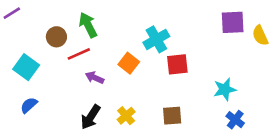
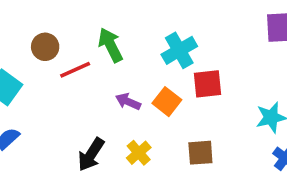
green arrow: (88, 25) -> (110, 45), moved
orange square: (129, 63) -> (167, 102), moved
purple arrow: (95, 78) -> (128, 102), moved

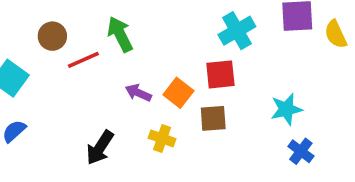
cyan cross: (179, 50) -> (237, 31), moved
yellow cross: (139, 153) -> (162, 138), moved, turned -30
brown square: (200, 153) -> (213, 118), moved

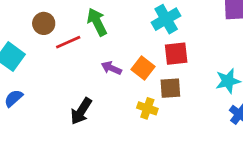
cyan cross: (237, 31) -> (166, 19), moved
yellow cross: (162, 138) -> (147, 108), moved

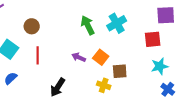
green arrow: (97, 22) -> (88, 25), moved
red line: (68, 42) -> (38, 55), moved, turned -66
red square: (176, 54) -> (153, 39), moved

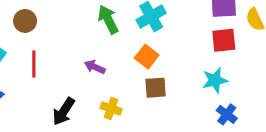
red square: (153, 39) -> (224, 40), moved
orange square: (101, 57) -> (147, 57), moved
yellow cross: (104, 85) -> (111, 108), moved

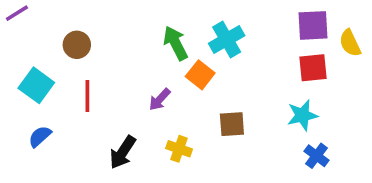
orange square: (147, 57) -> (200, 75), moved
purple arrow: (95, 67) -> (160, 99), turned -72

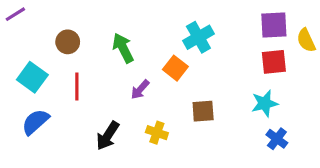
green arrow: (176, 43) -> (123, 48), moved
blue semicircle: (40, 136) -> (35, 122), size x1.4

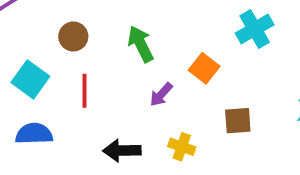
cyan cross: (198, 37) -> (255, 29), moved
blue semicircle: (35, 122) -> (34, 134), turned 40
black arrow: (108, 136) -> (122, 150), turned 56

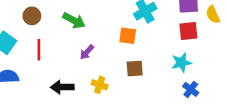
green arrow: (141, 44) -> (74, 21), turned 145
orange square: (204, 68) -> (128, 36), moved, turned -30

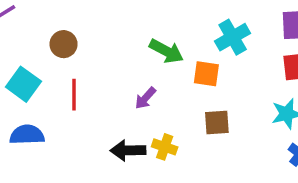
green arrow: (74, 21) -> (166, 51), moved
black arrow: (62, 87) -> (128, 150), moved

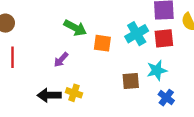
cyan cross: (233, 37) -> (137, 34), moved
brown square: (217, 123) -> (131, 81), moved

